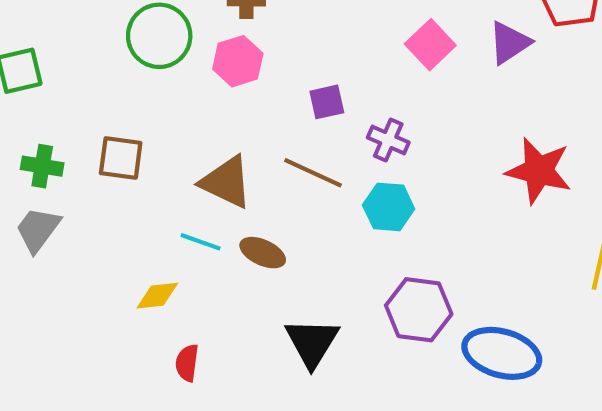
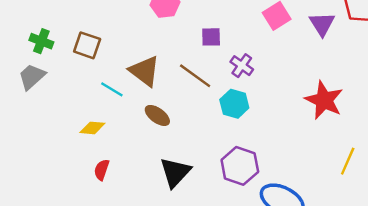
purple triangle: (510, 43) -> (322, 24), turned -40
cyan line: (201, 242) -> (112, 89), moved

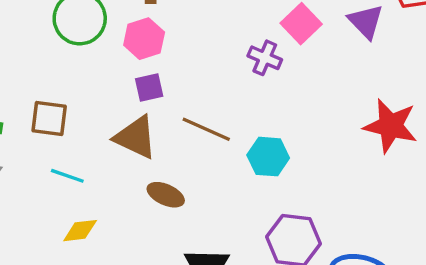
purple square: (211, 37) -> (149, 88), moved
purple cross: (242, 66) -> (265, 58), moved
cyan line: (112, 89) -> (67, 176), moved

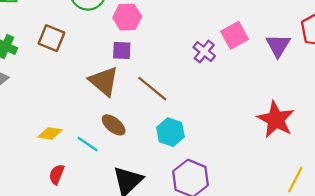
brown square: (49, 118) -> (51, 38), moved
cyan hexagon: (268, 157) -> (170, 132), moved
cyan line: (67, 176) -> (88, 144), moved

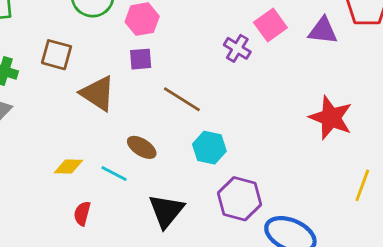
purple triangle: (278, 46) -> (323, 31), turned -48
brown triangle: (104, 81) -> (98, 93), moved

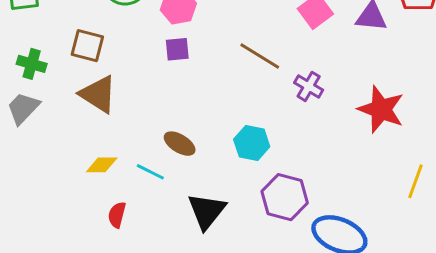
purple cross: (237, 48) -> (309, 86), moved
brown triangle: (98, 93) -> (98, 94), moved
brown line: (182, 99) -> (260, 56), moved

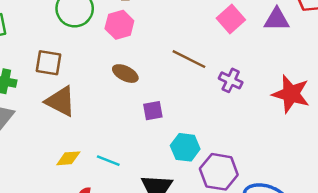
purple square: (177, 49) -> (153, 111), moved
cyan hexagon: (252, 143) -> (185, 147), moved
brown ellipse: (180, 144) -> (125, 74), moved

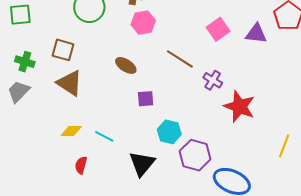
pink hexagon: (119, 25) -> (143, 23), moved
red star: (291, 94) -> (239, 106), moved

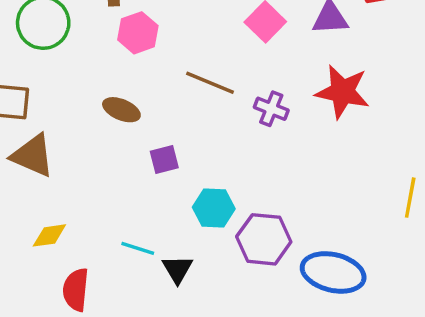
red star: (239, 106) -> (342, 92), moved
cyan line: (104, 136) -> (138, 248), moved
black triangle: (142, 164) -> (177, 269), size x0.7
red semicircle: (81, 165) -> (76, 290), size x1.4

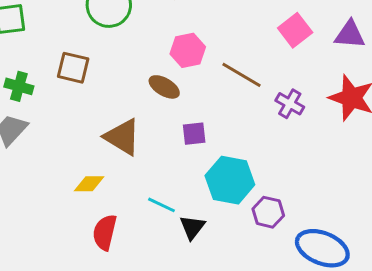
pink hexagon: (138, 33) -> (188, 50), moved
brown triangle: (33, 156) -> (122, 137), moved
cyan hexagon: (214, 208) -> (230, 180), size x1.4
purple hexagon: (264, 239) -> (268, 212), size x0.7

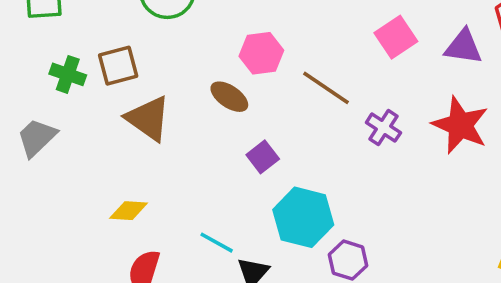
brown square: (73, 68) -> (118, 66), turned -32
green cross: (19, 86) -> (68, 74), moved
purple square: (194, 134) -> (263, 157), turned -35
brown triangle: (122, 137) -> (148, 119), moved

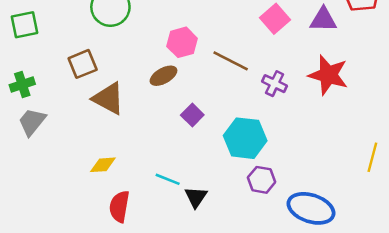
green cross: (68, 74) -> (22, 85), moved, turned -30
brown ellipse: (229, 97) -> (163, 76), turned -56
cyan hexagon: (303, 217) -> (245, 138), moved

